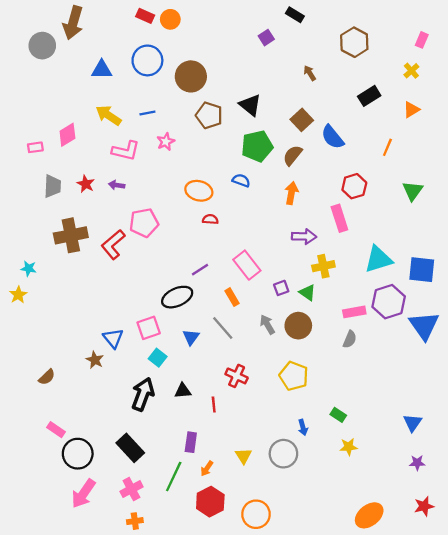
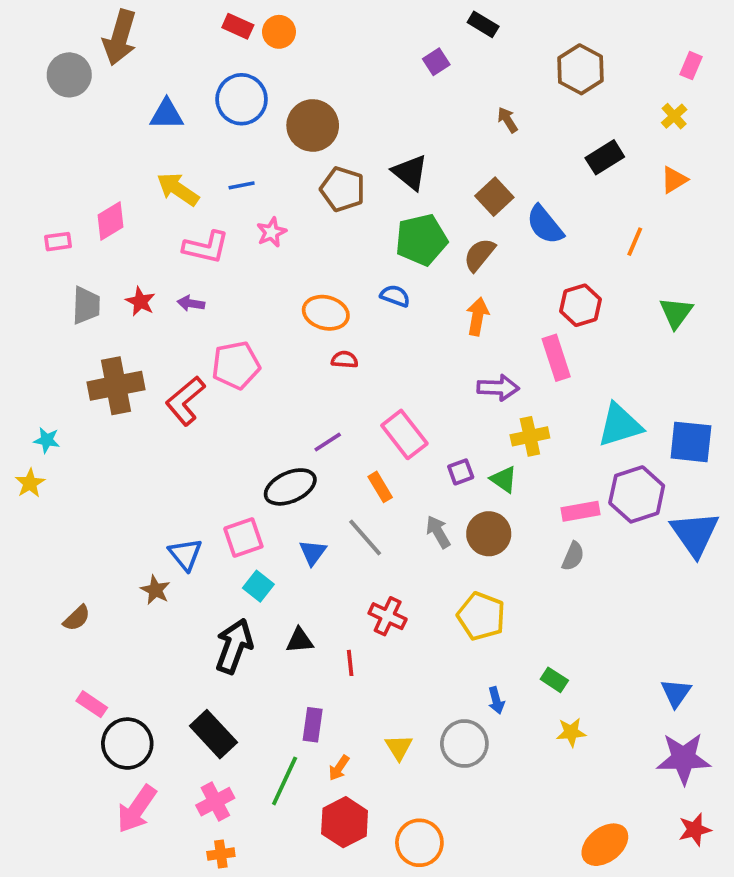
purple star: (417, 463) -> (684, 758), size x2.0

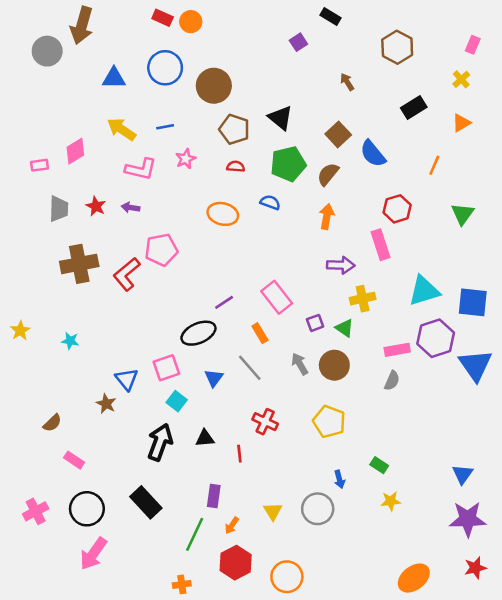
red semicircle: (345, 360) -> (236, 166), moved
cyan star: (47, 440) -> (70, 341), moved
pink rectangle: (92, 704) -> (74, 460), moved
pink cross: (215, 802) -> (36, 511), moved
orange cross: (221, 854) -> (182, 584), moved

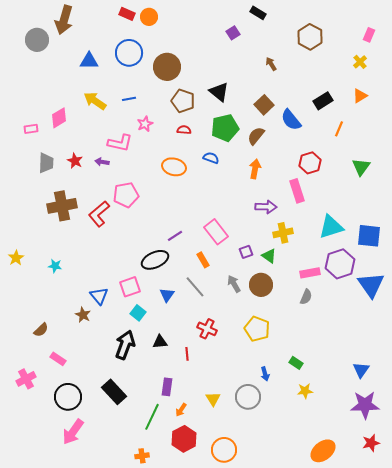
black rectangle: (414, 108) -> (323, 101), moved
pink L-shape: (141, 169) -> (120, 143), moved
pink cross: (36, 511) -> (26, 379), moved

